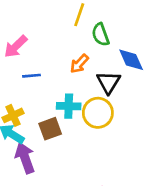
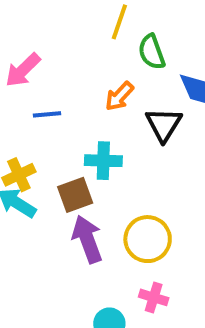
yellow circle: (98, 113) -> (148, 239), moved
purple arrow: (25, 158) -> (87, 239), moved

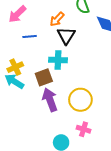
orange arrow: (119, 96) -> (57, 19), moved
black triangle: (164, 124) -> (66, 36), moved

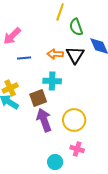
orange arrow: (57, 19) -> (55, 54), moved, turned 49
black triangle: (66, 36) -> (75, 55), moved

